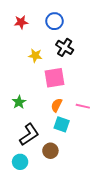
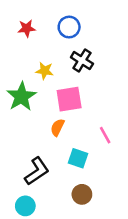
green star: (19, 102) -> (21, 97), moved, size x1.6
orange semicircle: (57, 105) -> (57, 127), moved
pink line: (83, 106) -> (105, 135), turned 48
brown circle: (50, 151) -> (82, 194), moved

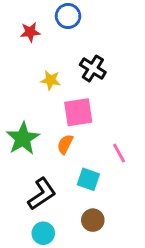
blue circle: (69, 27) -> (68, 16), moved
green star: (21, 97) -> (23, 138), moved
cyan circle: (25, 206) -> (43, 233), moved

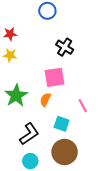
red star: (30, 32) -> (10, 34), moved
yellow star: (51, 80) -> (10, 55), moved
brown circle: (93, 220) -> (65, 152), size x1.6

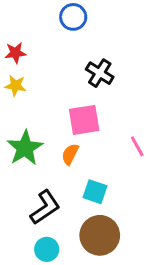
pink line: (83, 106) -> (137, 146), moved

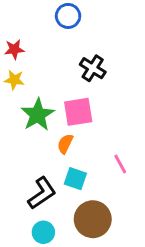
pink line: (137, 146) -> (120, 164), moved
green star: (25, 148) -> (38, 115), moved
cyan square: (95, 192) -> (75, 179), moved

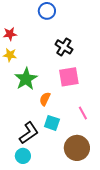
pink square: (78, 112) -> (69, 77), moved
brown circle: (93, 219) -> (77, 148), moved
cyan circle: (43, 232) -> (23, 156), moved

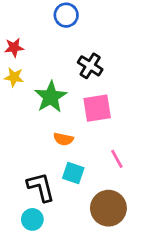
green star: (26, 79) -> (51, 97), moved
orange semicircle: (45, 99) -> (63, 139), turned -104
black L-shape: (29, 133) -> (41, 187), turned -70

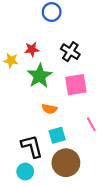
red star: (14, 48) -> (32, 49), moved
cyan square: (73, 173) -> (57, 135), turned -35
brown circle: (108, 208) -> (66, 163), moved

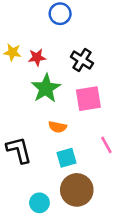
yellow star: (11, 60) -> (12, 52), moved
black L-shape: (32, 146) -> (19, 150), moved
cyan circle: (25, 172) -> (39, 203), moved

